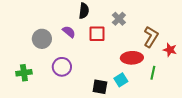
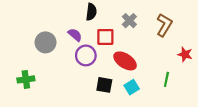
brown L-shape: (151, 37) -> (164, 25), moved
red ellipse: (132, 58) -> (125, 61), moved, turned 35
purple circle: (62, 67) -> (86, 55), moved
black square: (100, 87) -> (104, 85), moved

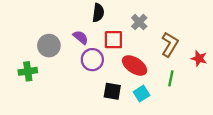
brown L-shape: (164, 25) -> (170, 44), moved
green cross: (26, 79) -> (28, 71), moved
green line: (166, 79) -> (171, 78), moved

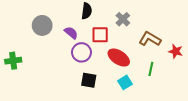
brown L-shape: (170, 44) -> (150, 39), turned -90
gray circle: (49, 46) -> (42, 25), moved
green cross: (28, 71) -> (13, 61), moved
black square: (112, 91) -> (89, 80), moved

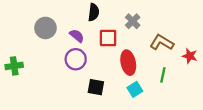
purple circle: (81, 52) -> (76, 59), moved
red ellipse: (119, 58) -> (128, 63), turned 45

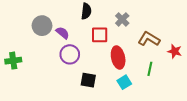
purple semicircle: (77, 36) -> (63, 33), moved

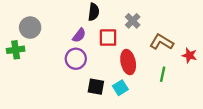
gray circle: (42, 26) -> (30, 28), moved
purple semicircle: (63, 33) -> (79, 35), moved, turned 88
green cross: (13, 61) -> (16, 50), moved
cyan square: (124, 82) -> (120, 88), moved

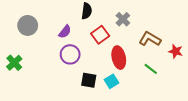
purple semicircle: (79, 35) -> (65, 32), moved
red square: (108, 38) -> (100, 35), turned -36
green cross: (16, 50) -> (14, 63), moved, turned -35
green line: (163, 74) -> (151, 69), turned -64

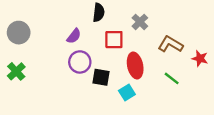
gray circle: (28, 25) -> (19, 33), moved
red square: (100, 35) -> (114, 40), turned 36
black square: (89, 80) -> (101, 77), moved

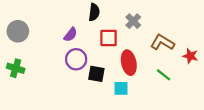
green cross: (16, 71) -> (16, 68), turned -30
cyan square: (127, 93) -> (121, 88), turned 32

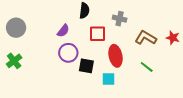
gray cross: (133, 21) -> (120, 19), turned -32
red star: (190, 56) -> (173, 38), moved
green cross: (16, 68) -> (14, 61), turned 35

